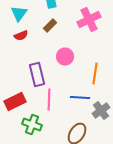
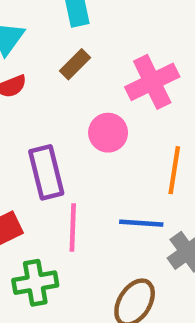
pink cross: (89, 20) -> (152, 82), moved
green cross: (32, 124) -> (35, 283), turned -30

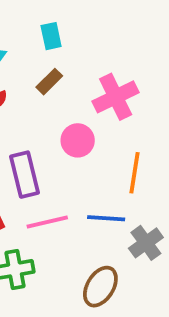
pink line: (73, 228) -> (47, 222), turned 75

